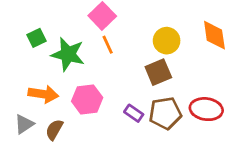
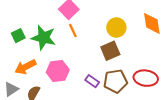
green square: (36, 38) -> (18, 36), moved
orange arrow: (43, 94) -> (25, 67), turned 145

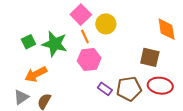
yellow circle: (116, 28) -> (106, 24), moved
brown square: (110, 51) -> (150, 57), moved, turned 36
pink hexagon: (58, 71) -> (89, 59), moved

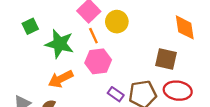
green square: (28, 42) -> (30, 26), moved
orange arrow: (36, 74) -> (61, 79), moved

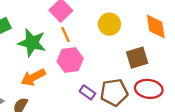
yellow circle: (117, 22) -> (109, 24), moved
brown square: (166, 59) -> (137, 58), turned -30

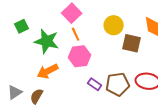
brown square: (137, 58) -> (132, 43), moved, turned 30

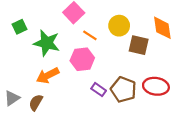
orange line: (76, 34) -> (90, 35), moved, turned -32
brown pentagon: (118, 84) -> (123, 90), turned 30

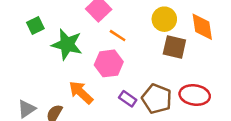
yellow circle: (119, 26) -> (164, 19), moved
orange arrow: (48, 75) -> (81, 92), moved, turned 70

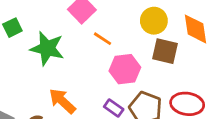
pink hexagon: (109, 63) -> (125, 69), moved

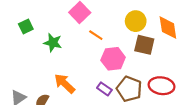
green star: (47, 48) -> (53, 43), size x0.7

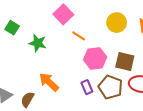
green square: (26, 26) -> (12, 28), turned -32
brown square: (144, 45) -> (125, 62), moved
purple rectangle: (104, 89) -> (87, 87), turned 32

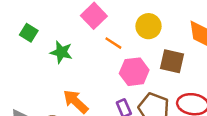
yellow circle: (117, 23) -> (149, 26), moved
brown square: (125, 62) -> (172, 61), moved

